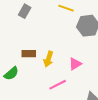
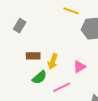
gray rectangle: (25, 11) -> (20, 26), moved
green semicircle: (11, 73) -> (39, 77), moved

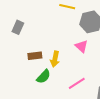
pink triangle: (79, 67) -> (82, 46), moved, turned -40
pink line: (62, 87) -> (77, 83), moved

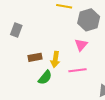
pink triangle: (82, 46) -> (81, 45), turned 32
pink line: (77, 83) -> (77, 70), moved, turned 30

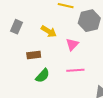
pink triangle: (81, 45) -> (72, 44), moved
yellow arrow: (55, 59) -> (49, 31), moved, turned -70

